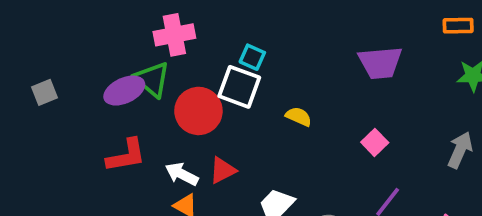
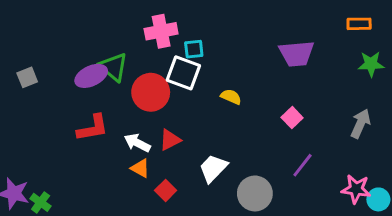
pink cross: (174, 35) -> (161, 31), moved
cyan square: (252, 57) -> (194, 49), turned -30

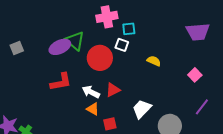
white square: (183, 73) -> (122, 45), size x0.6
red square: (166, 190) -> (110, 124), turned 32

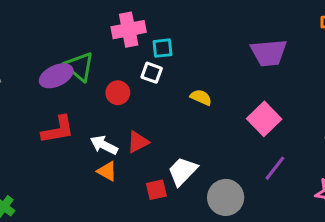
red circle: (100, 58) -> (118, 93), size x0.6
pink square: (195, 75) -> (264, 119), size x1.5
red square: (110, 124) -> (156, 190), moved

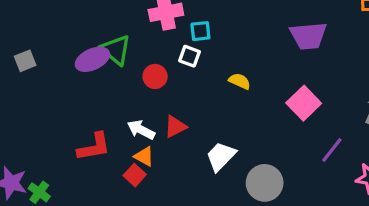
red L-shape: (58, 130) -> (94, 147), moved
purple line: (275, 168) -> (332, 150), moved
red square: (156, 190) -> (135, 175), moved, turned -35

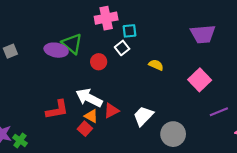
white square: (189, 56) -> (122, 48), turned 32
purple ellipse: (92, 59) -> (56, 50), turned 35
red triangle: (175, 127) -> (111, 111), moved
white arrow: (141, 130) -> (89, 98), size x1.4
purple line: (332, 150) -> (219, 112), turned 30

